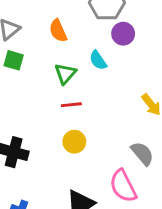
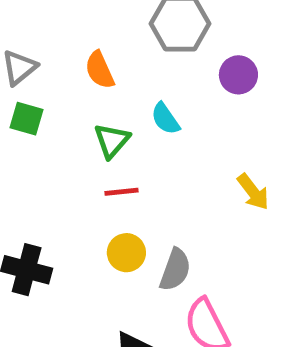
purple circle: (123, 34) -> (238, 75), moved
gray semicircle: (142, 154) -> (175, 270), moved, turned 60

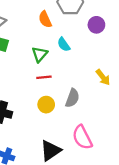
orange semicircle: (100, 70) -> (45, 19), moved
gray semicircle: (175, 270) -> (72, 98), moved

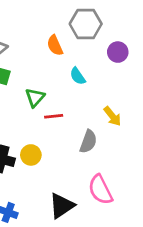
green triangle: (40, 54) -> (35, 97), moved
yellow arrow: (103, 77) -> (112, 116), moved
yellow circle: (46, 105) -> (31, 155), moved

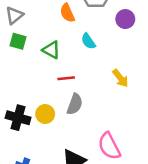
green triangle: (35, 97) -> (51, 50), moved, turned -42
gray semicircle: (88, 142) -> (75, 104), moved

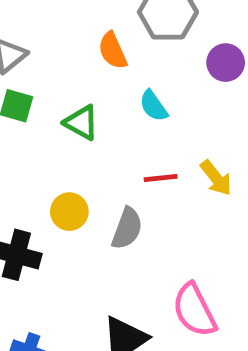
red line: (66, 78) -> (161, 178), moved
yellow circle: (45, 114) -> (69, 212), moved

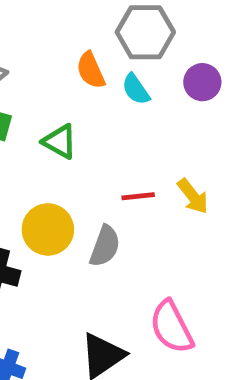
cyan semicircle: (153, 106) -> (136, 89), moved
yellow circle: (69, 212) -> (48, 229), size x1.4

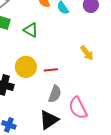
red line: (138, 196) -> (51, 70), moved
gray semicircle: (105, 246) -> (55, 94), moved

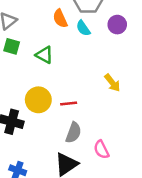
pink semicircle: (78, 108) -> (101, 150), size x0.7

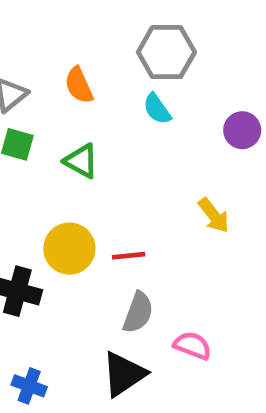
orange semicircle: (60, 18) -> (79, 85), moved
purple circle: (117, 25) -> (242, 130), moved
pink semicircle: (101, 150) -> (192, 346), turned 138

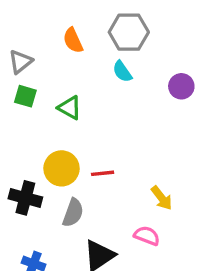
orange semicircle: (79, 85) -> (73, 40), moved
yellow arrow: (214, 215) -> (162, 198), moved
gray semicircle: (138, 312) -> (73, 213), moved

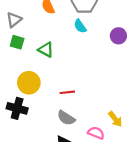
yellow circle: (61, 168) -> (29, 83), moved
yellow arrow: (162, 198) -> (115, 119), moved
gray semicircle: (73, 213) -> (66, 118), moved, turned 102

